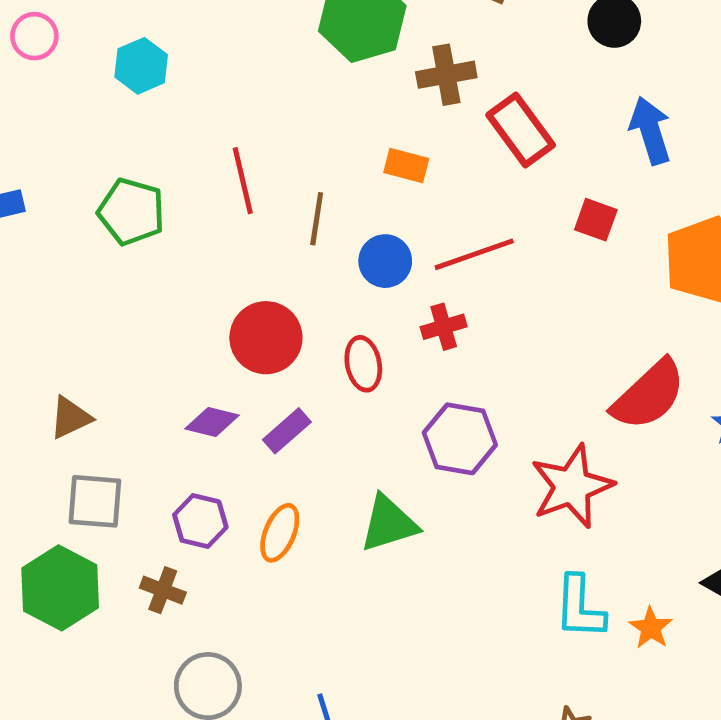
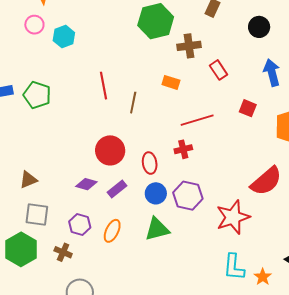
pink circle: (34, 36) -> (34, 25), moved
red rectangle: (521, 130) -> (219, 70), size x0.7
green pentagon: (131, 212) -> (37, 95), moved
blue circle: (385, 261) -> (156, 193), moved

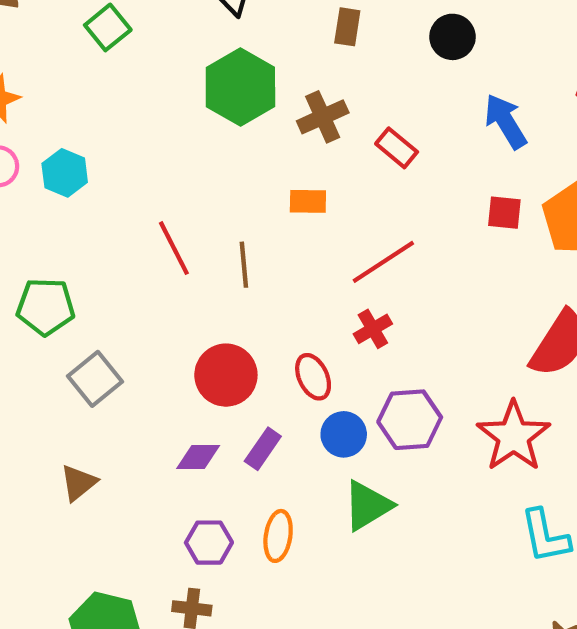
red square: (248, 108) -> (504, 213), moved
gray square: (37, 214) -> (95, 379), moved, turned -30

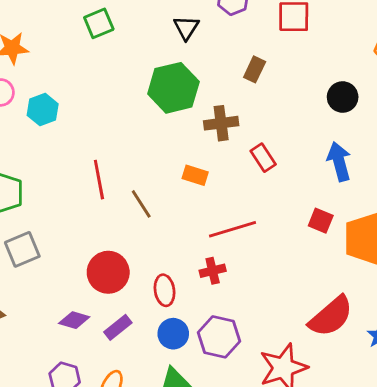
black circle: (452, 37) -> (343, 97), moved
brown line: (244, 265) -> (141, 204), turned -44

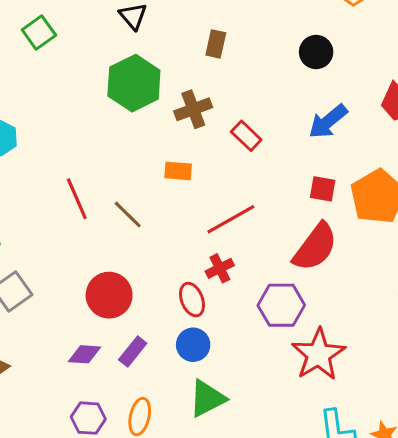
blue arrow: (339, 162) -> (328, 121), turned -102
red ellipse: (165, 290) -> (192, 300), moved
red semicircle: (331, 316) -> (315, 247), moved
purple hexagon: (219, 337) -> (281, 305), moved

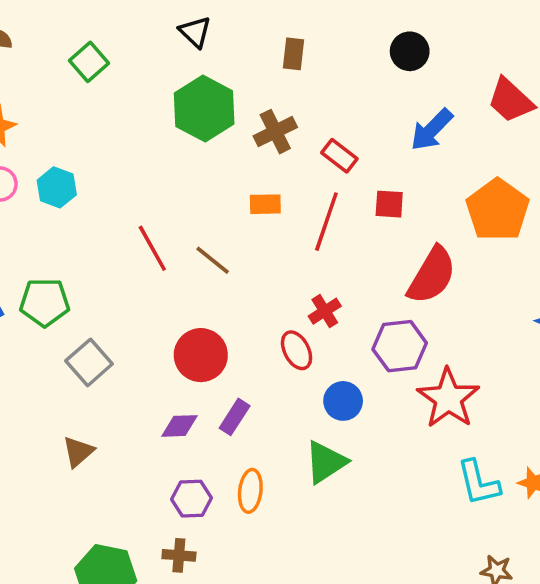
red square: (323, 189) -> (389, 204), moved
red line: (231, 219) -> (326, 222), moved, turned -36
blue circle: (193, 345) -> (343, 401), moved

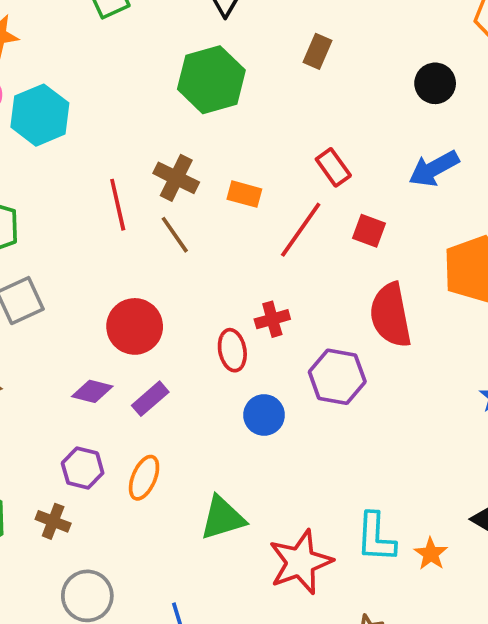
brown cross: (275, 132) -> (176, 178), moved, turned 36
cyan hexagon: (57, 187) -> (40, 115), size x1.4
red semicircle: (432, 275) -> (391, 315), turned 122
red star: (448, 398) -> (301, 562), moved
green triangle: (326, 462) -> (223, 518), moved

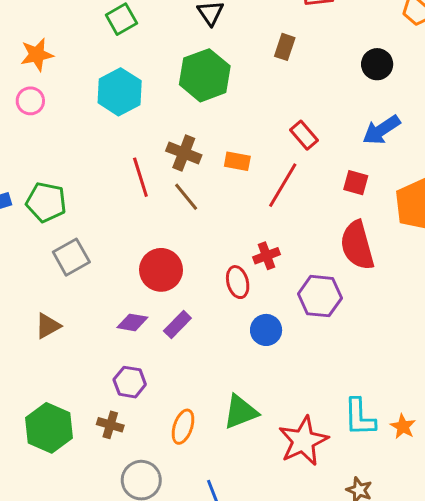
cyan hexagon: (40, 115) -> (120, 92), moved
red square: (369, 231) -> (356, 183), moved
orange ellipse: (144, 478) -> (183, 427), moved

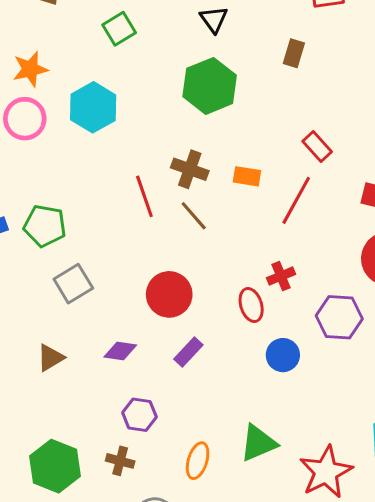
cyan hexagon: (120, 92) -> (93, 107), moved
pink circle: (30, 101) -> (25, 119), size x1.4
purple diamond: (132, 322) -> (120, 351), moved

